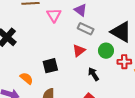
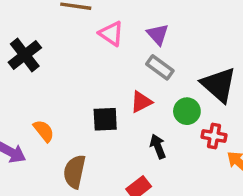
pink triangle: (54, 15) -> (111, 34), turned -35
black square: (50, 66) -> (105, 119), moved

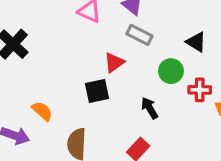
black triangle: (219, 85) -> (196, 42), size x0.6
red triangle: (141, 102) -> (114, 62), moved

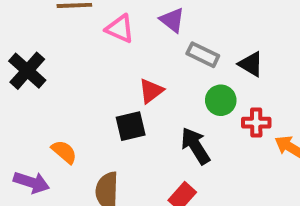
gray rectangle: (139, 35) -> (203, 55), moved
black arrow: (150, 108) -> (195, 146), size x1.4

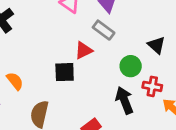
gray rectangle: (203, 55) -> (104, 30), moved
black arrow: (195, 146) -> (124, 100), moved

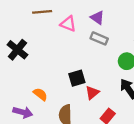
red triangle: (83, 50) -> (92, 93), moved

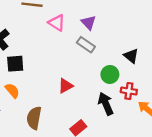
black square: (77, 78) -> (15, 64), moved
red triangle: (92, 93) -> (66, 86), moved

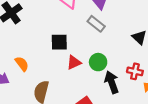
black square: (15, 64) -> (59, 42), moved
green circle: (110, 74) -> (98, 62), moved

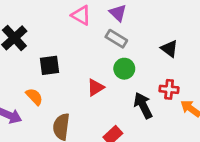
black square: (59, 42) -> (50, 65), moved
green circle: (98, 62) -> (124, 69), moved

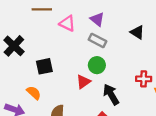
black triangle: (169, 49) -> (137, 32), moved
green circle: (124, 69) -> (97, 65), moved
black arrow: (143, 105) -> (111, 94), moved

